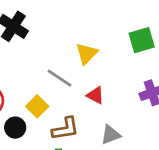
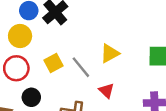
yellow square: (37, 106) -> (54, 63), moved

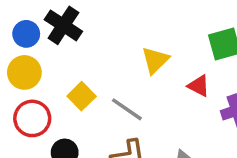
gray line: (81, 67) -> (127, 109), moved
red triangle: (106, 91) -> (199, 86), moved

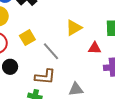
red triangle: (199, 86) -> (95, 48), turned -40

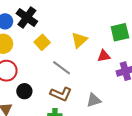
yellow square: (27, 38) -> (42, 42), moved
brown L-shape: (45, 77) -> (61, 94), turned 30

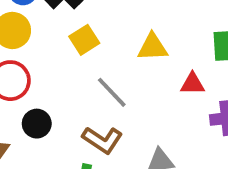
yellow triangle: (79, 40) -> (153, 47), turned 30

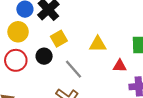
black circle: (37, 124) -> (44, 56), moved

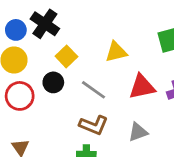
red triangle: (120, 66) -> (142, 87), moved, size x1.5

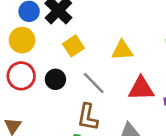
black circle: (53, 82) -> (55, 79), moved
brown L-shape: (94, 125) -> (88, 117), turned 68

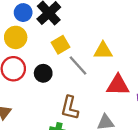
gray line: (94, 83) -> (78, 65), moved

